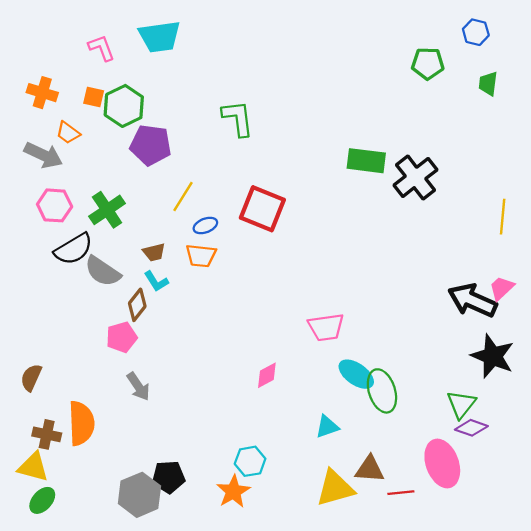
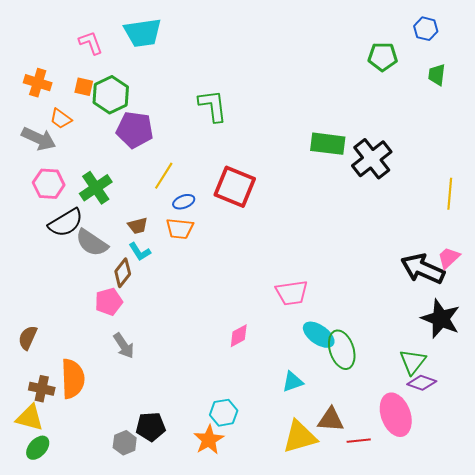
gray hexagon: (139, 495) -> (125, 443), size x0.6

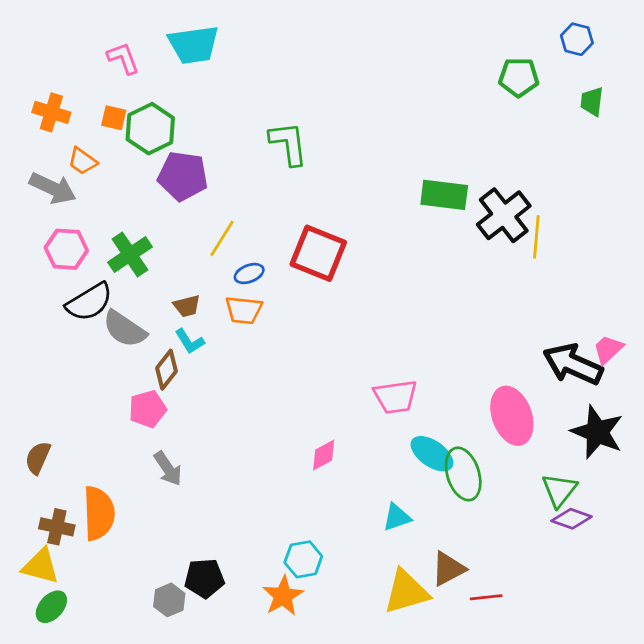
yellow line: (450, 194) -> (536, 237), moved
pink ellipse: (396, 415) -> (512, 416), moved
brown triangle: (331, 420) -> (448, 569), turned -32

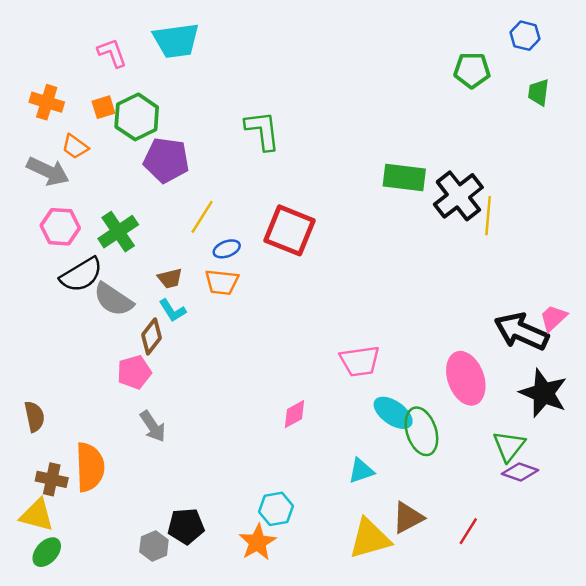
orange square: (114, 118) -> (103, 107), turned -30
brown semicircle: (38, 458) -> (34, 417), turned 144
red line: (486, 597) -> (468, 531), moved, turned -52

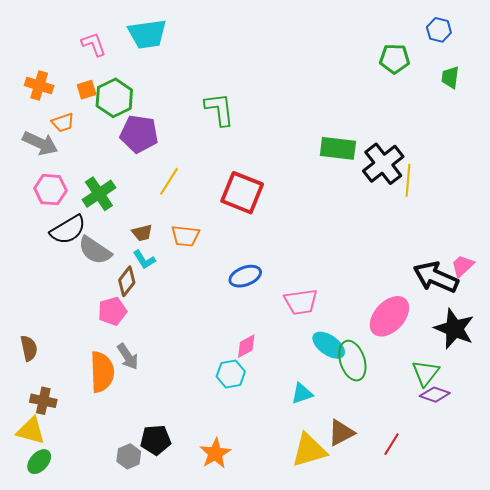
orange trapezoid: (75, 147) -> (63, 123), turned -55
blue ellipse: (227, 249) -> (245, 276), moved, size x1.4
pink ellipse: (466, 378) -> (389, 316), turned 63
orange semicircle: (90, 467) -> (102, 372), moved
cyan hexagon: (276, 509) -> (231, 374), moved

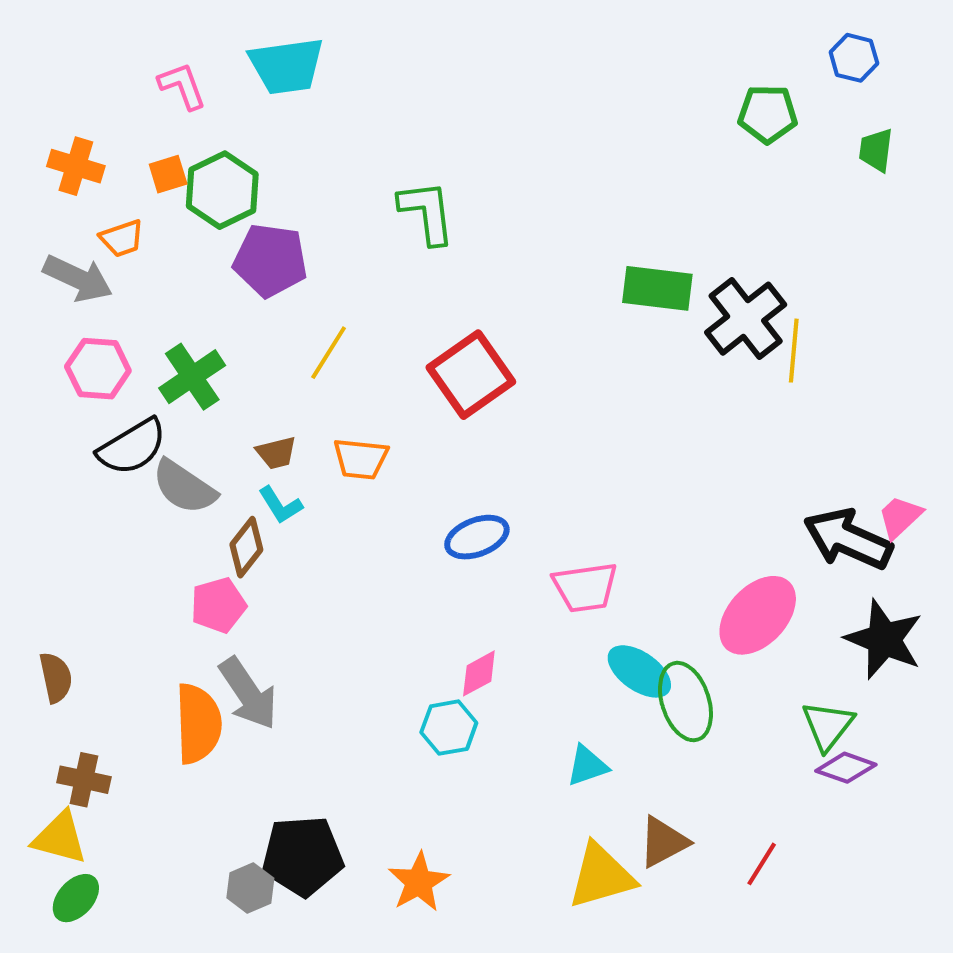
red square: (242, 193) -> (471, 375), turned 33
gray arrow: (128, 356) -> (248, 693), size x1.4
black pentagon: (156, 440) -> (302, 856), size x1.4

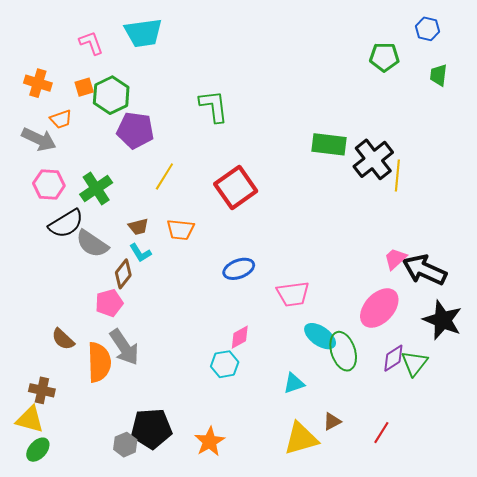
pink trapezoid: (900, 517) -> (395, 259), moved
brown semicircle: (56, 677) -> (63, 339), moved, turned 145
purple diamond: (846, 768) -> (393, 358), moved, turned -52
brown triangle: (663, 842) -> (332, 421), size x0.7

